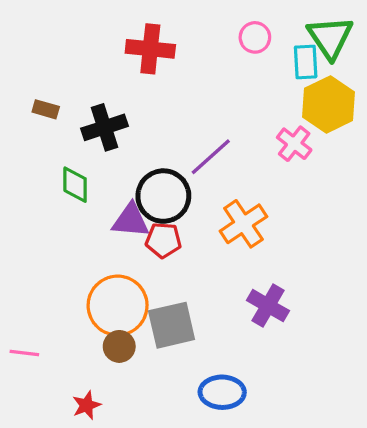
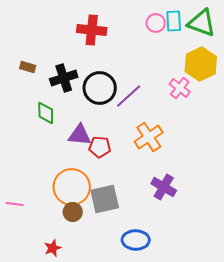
green triangle: (330, 37) -> (202, 23), turned -36
cyan rectangle: (306, 62) -> (174, 21), moved
black circle: (163, 196) -> (100, 88), moved
pink line: (24, 353) -> (15, 204), moved

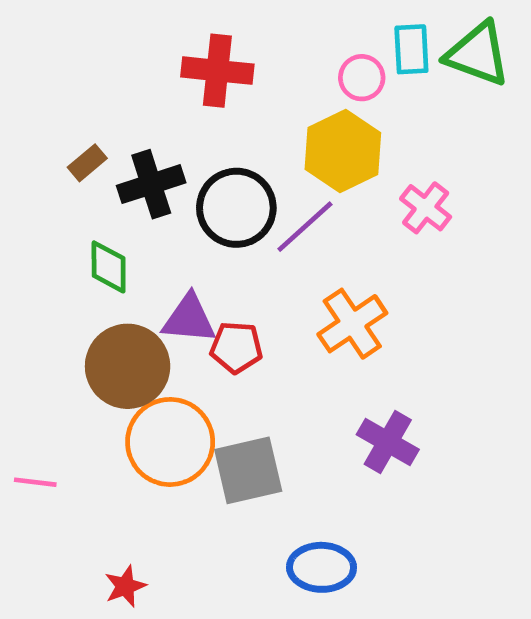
pink circle: (156, 23) -> (362, 78), moved
yellow hexagon: (201, 64) -> (343, 151), moved
brown rectangle: (28, 67) -> (87, 163), moved, turned -56
brown circle: (73, 212) -> (128, 366), moved, size x1.8

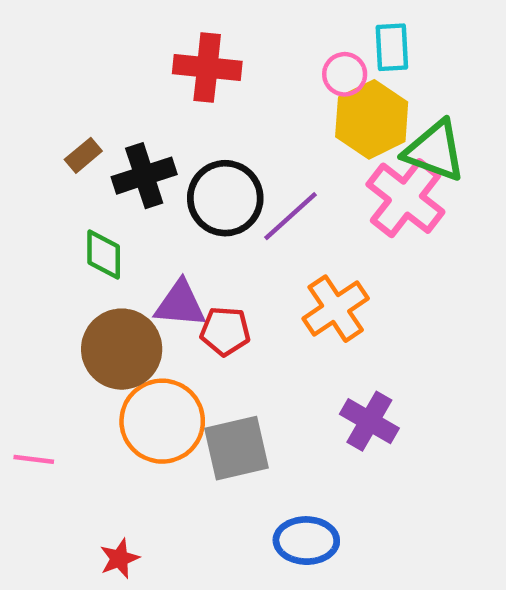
green triangle: (478, 54) -> (435, 151), moved
yellow hexagon: (343, 151) -> (372, 119), moved
pink cross: (426, 208) -> (405, 198), size x1.6

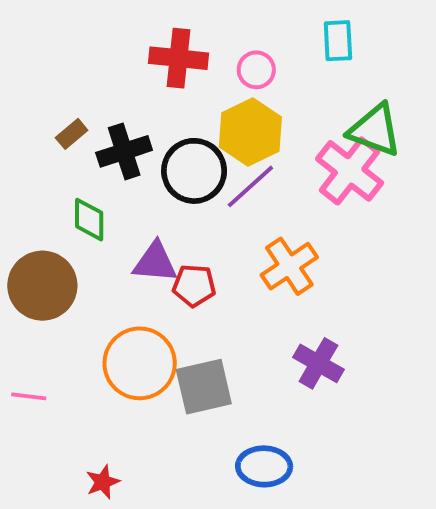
pink circle: (345, 74) -> (256, 70), moved
yellow hexagon: (372, 119) -> (250, 132), moved
brown circle: (122, 349) -> (42, 286), moved

